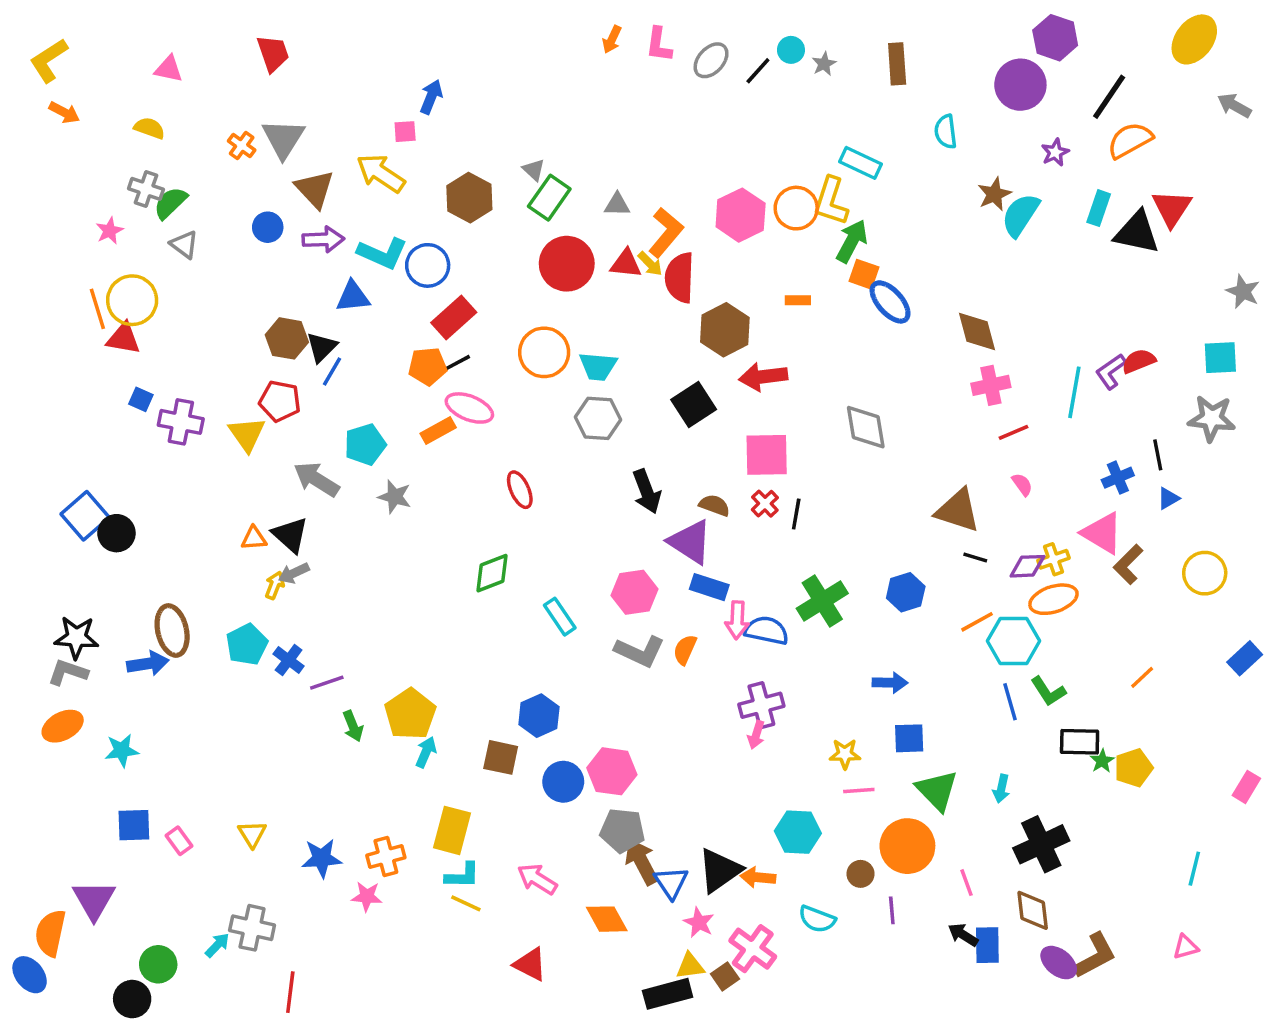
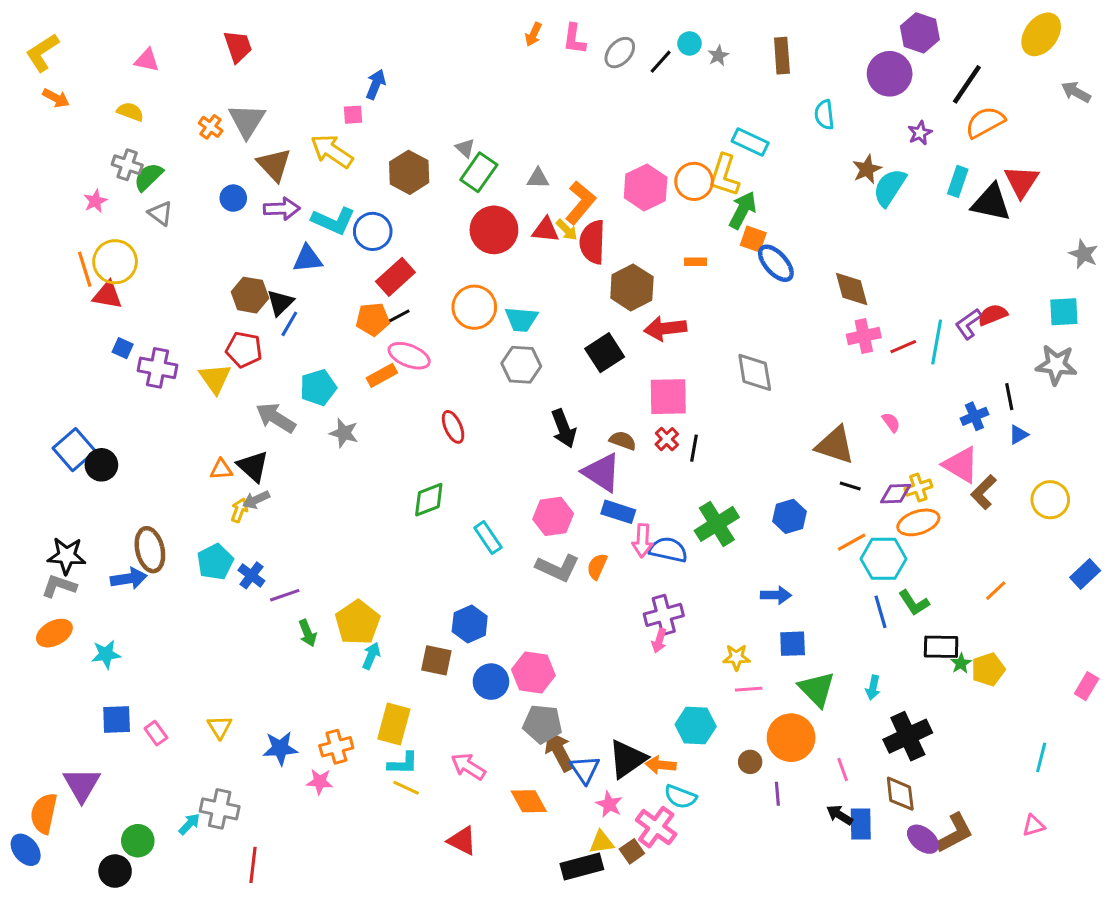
red line: (1013, 432) -> (903, 347), moved
cyan semicircle: (817, 919) -> (680, 797), moved

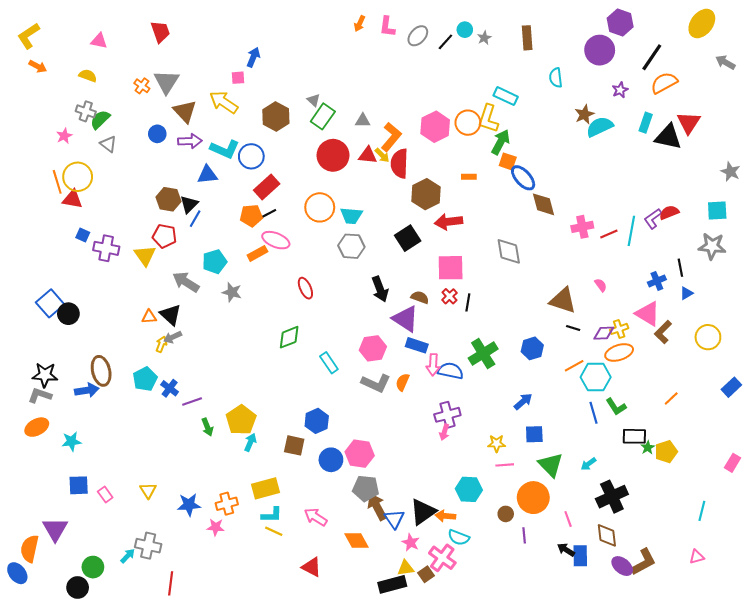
cyan semicircle: (890, 187) -> (600, 127), turned 32
brown diamond: (852, 289) -> (543, 204), moved
blue arrow: (776, 595) -> (523, 402), turned -42
cyan arrow: (873, 688) -> (588, 464), turned 42
yellow rectangle: (394, 724) -> (266, 488), turned 60

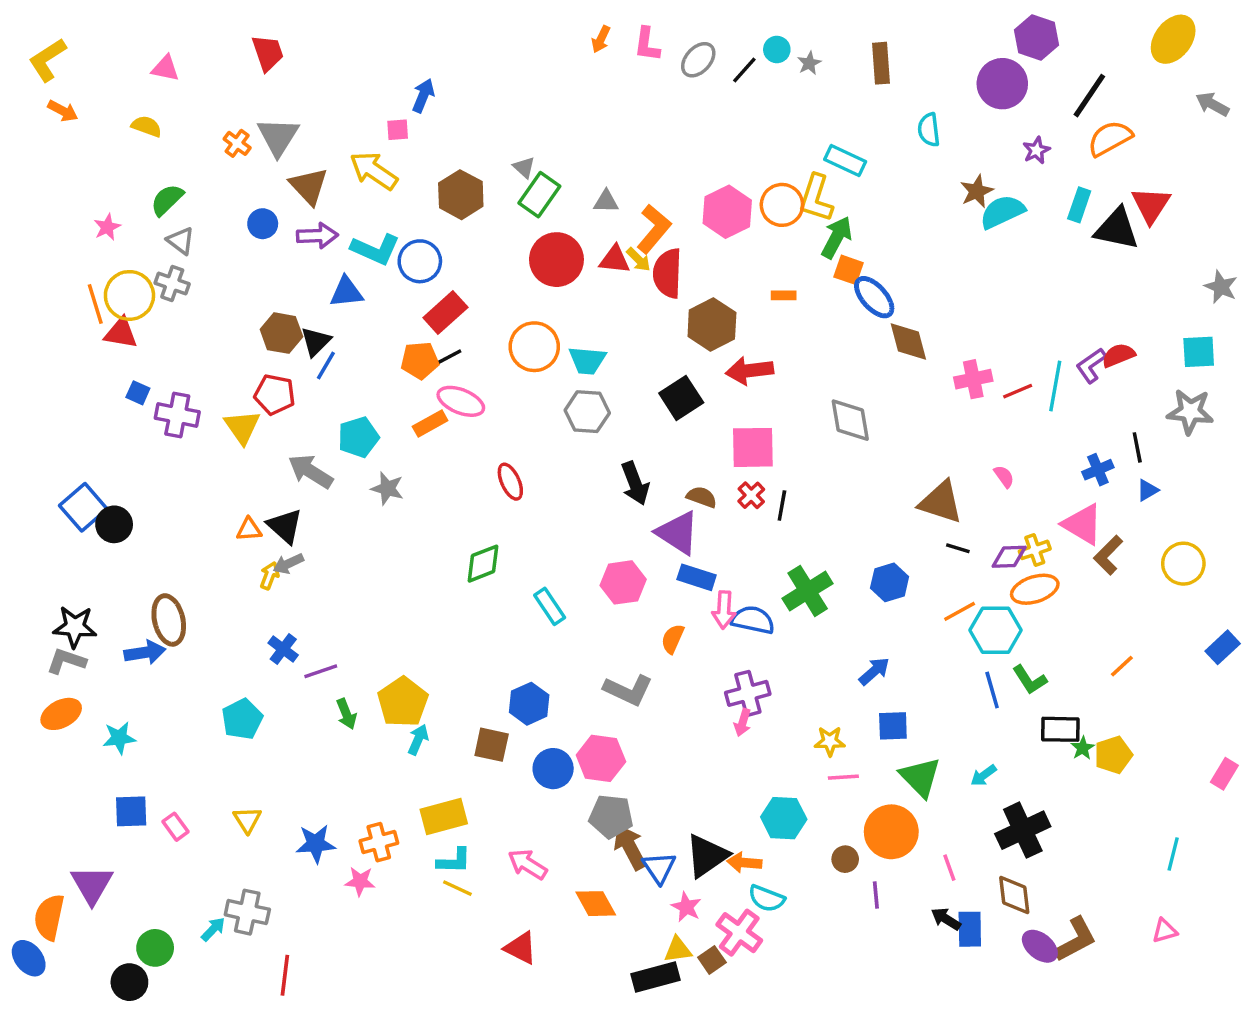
gray cross: (86, 111) -> (172, 283), moved
cyan pentagon: (145, 379) -> (242, 719), moved
gray L-shape: (376, 383) -> (628, 690), moved

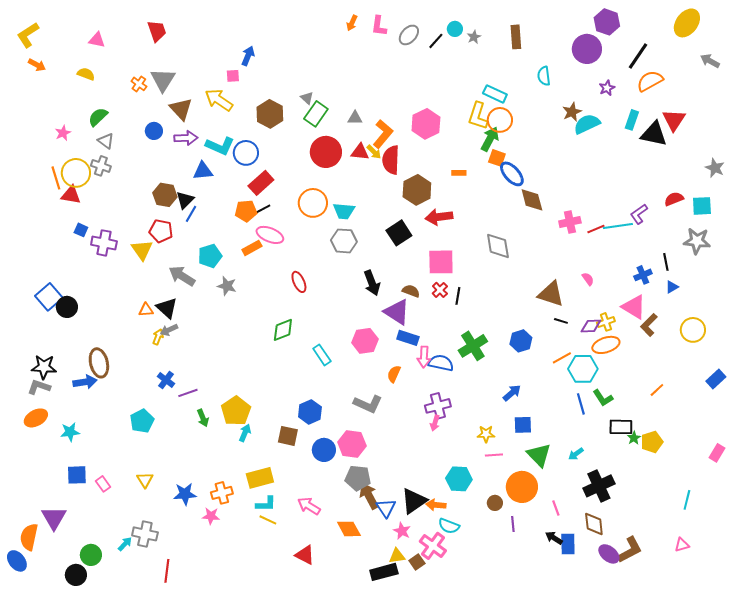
orange circle: (782, 205) -> (500, 120), moved
red semicircle: (1118, 355) -> (674, 199), moved
cyan line: (1055, 386) -> (618, 226), turned 72

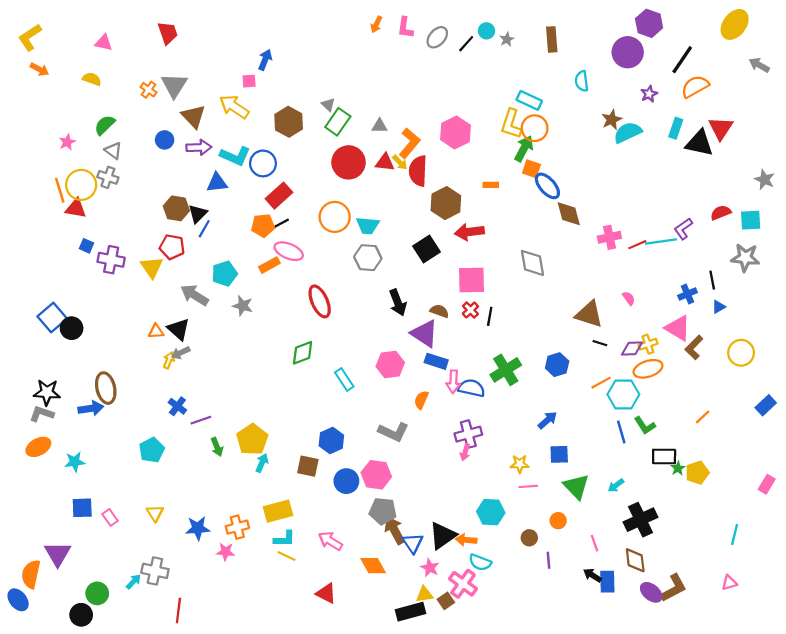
red ellipse: (299, 282) -> (320, 301), size x1.4
orange circle: (522, 487) -> (558, 521), size x0.5

